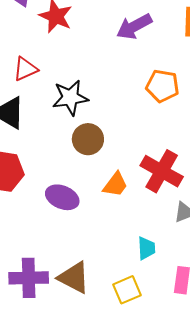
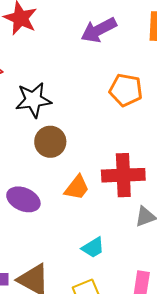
red cross: (162, 171) -> (123, 175), turned -33
cyan trapezoid: (146, 248) -> (93, 248), moved, turned 60

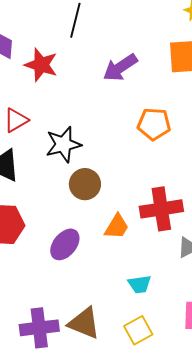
purple ellipse: (23, 199) -> (65, 244), turned -68
cyan trapezoid: (93, 248) -> (140, 284), turned 30

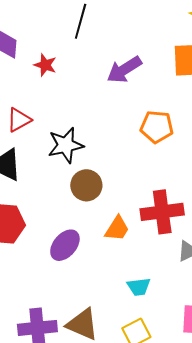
red star: (41, 65) -> (45, 65), size x0.7

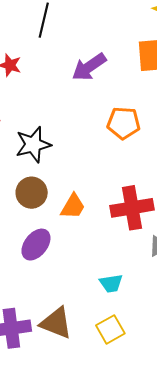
brown circle: (86, 185) -> (32, 193), moved
orange trapezoid: (117, 229) -> (73, 206), moved

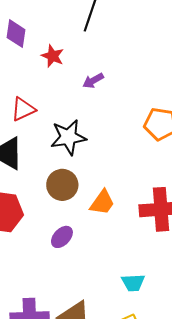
purple arrow: (89, 67) -> (93, 81), moved, size x0.6
purple ellipse: (36, 245) -> (62, 237), size x0.7

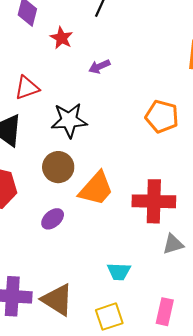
orange trapezoid: (102, 202) -> (96, 189), size x1.4

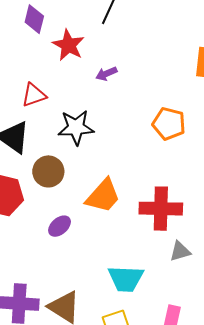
red star: (62, 38) -> (69, 45), size x1.4
brown circle: (58, 167) -> (48, 171), moved
cyan trapezoid: (119, 272) -> (126, 279), size x1.5

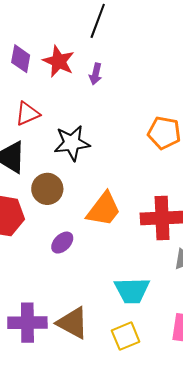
purple diamond: (34, 19) -> (21, 59), moved
purple arrow: (106, 74) -> (96, 74), moved, turned -50

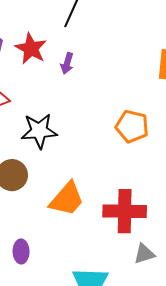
purple ellipse: (62, 243) -> (21, 251), moved, turned -50

